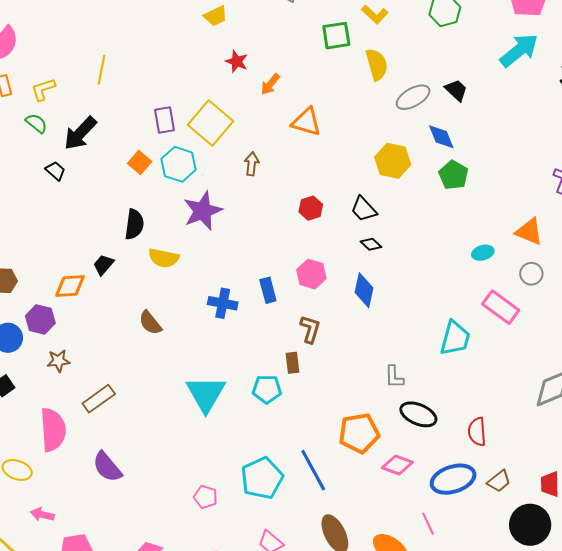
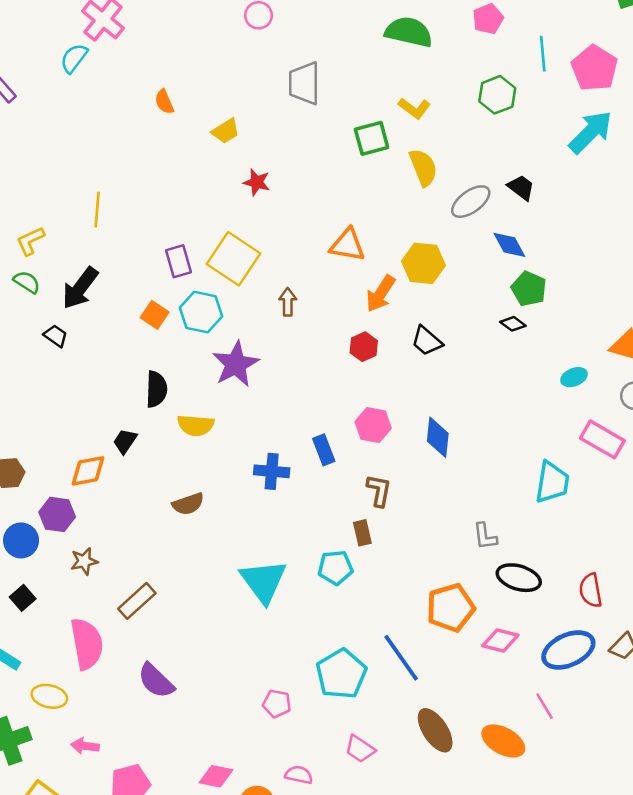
orange arrow: (270, 84) -> (381, 294), moved, size x1.4
yellow hexagon: (393, 161) -> (423, 263), moved
black diamond: (371, 244) -> (513, 324), moved
brown semicircle: (150, 323) -> (188, 504), turned -64

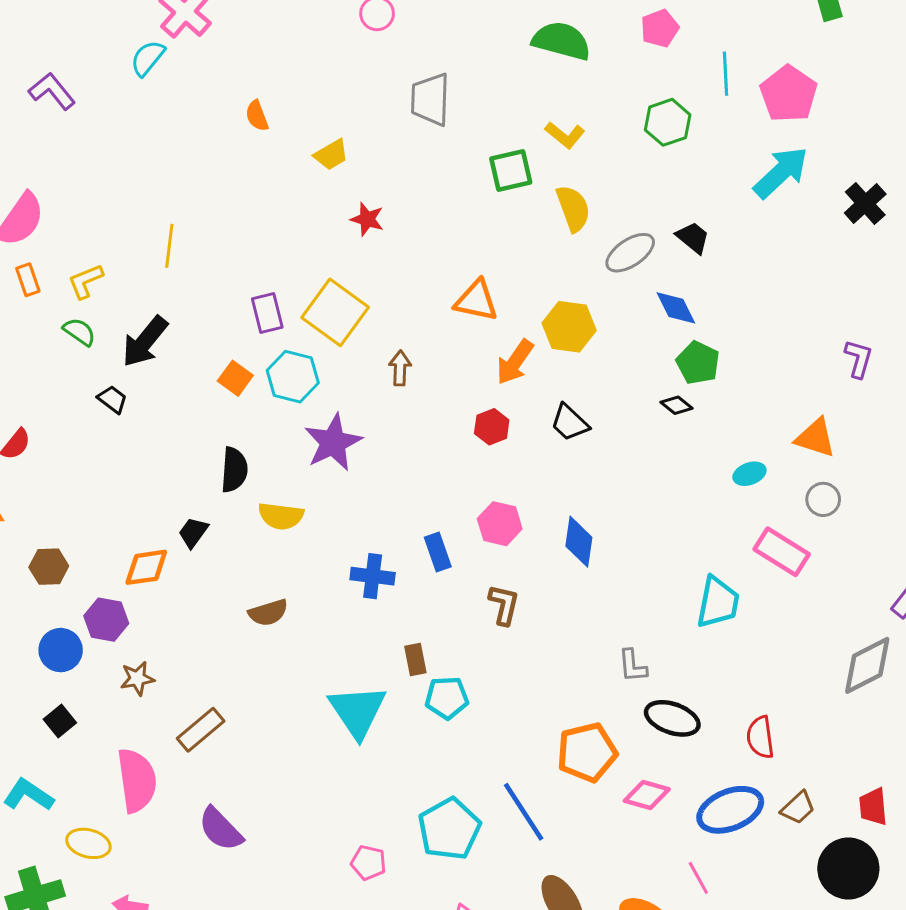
brown rectangle: (362, 533) -> (415, 660), moved

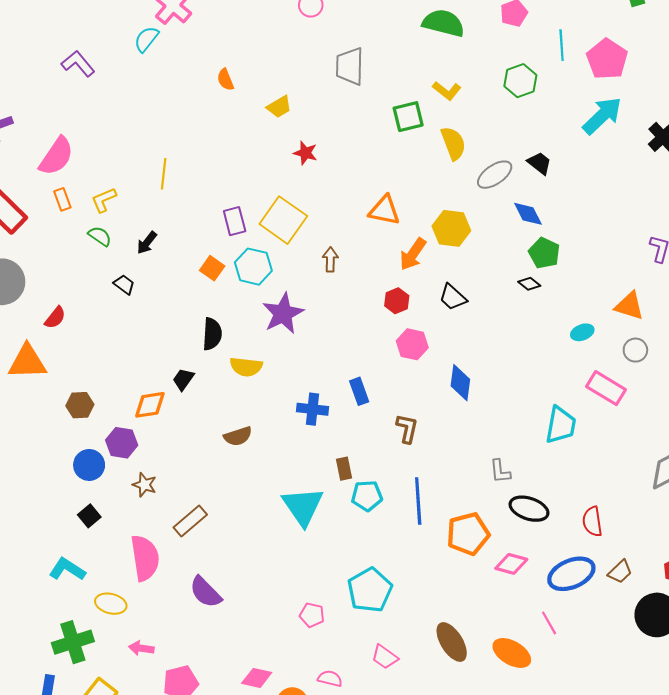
black arrow: (145, 342) -> (147, 243), size x0.6
pink hexagon: (500, 524) -> (412, 344), moved
brown star: (137, 678) -> (144, 485), turned 30
blue line: (524, 812) -> (418, 501), moved, turned 30

